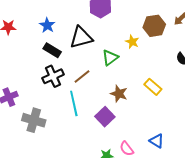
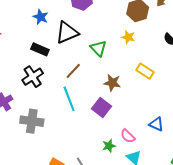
blue star: (47, 25) -> (41, 17), moved
yellow star: (132, 42) -> (128, 37), moved
green triangle: (110, 58) -> (98, 48), turned -30
black cross: (53, 76) -> (33, 77), moved

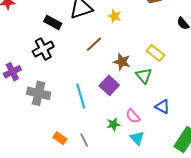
yellow star: (128, 37) -> (114, 16), moved
green triangle: (98, 48) -> (144, 76), moved
brown line: (73, 71) -> (94, 44), moved
cyan line: (69, 99) -> (81, 96), moved

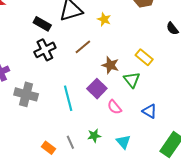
black cross: (43, 49) -> (45, 50), moved
pink semicircle: (133, 116) -> (114, 107), moved
green star: (113, 124) -> (94, 136), moved
orange rectangle: (60, 138) -> (48, 148), moved

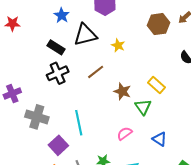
purple square: (97, 89) -> (58, 145), moved
pink semicircle: (114, 107) -> (125, 133), turned 91

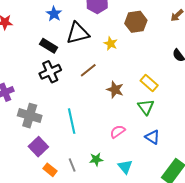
brown hexagon: (158, 24) -> (136, 22), moved
green triangle: (143, 107) -> (146, 107), moved
purple square: (58, 145) -> (38, 147), moved

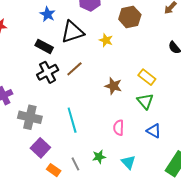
brown line: (88, 70) -> (74, 69), moved
pink semicircle: (118, 132) -> (119, 128), turned -49

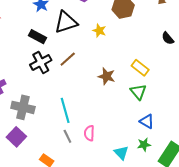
pink semicircle: (119, 128) -> (89, 133), moved
purple square: (40, 148) -> (16, 137), moved
green star: (99, 157) -> (144, 145), moved
gray line: (75, 164) -> (67, 136), moved

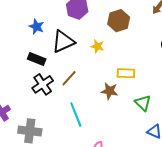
yellow rectangle: (140, 68) -> (126, 73), moved, turned -30
cyan line: (65, 110) -> (76, 115), moved

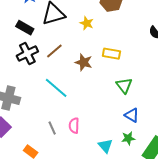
brown star: (110, 91) -> (84, 62), moved
cyan line: (76, 115) -> (56, 88), turned -35

